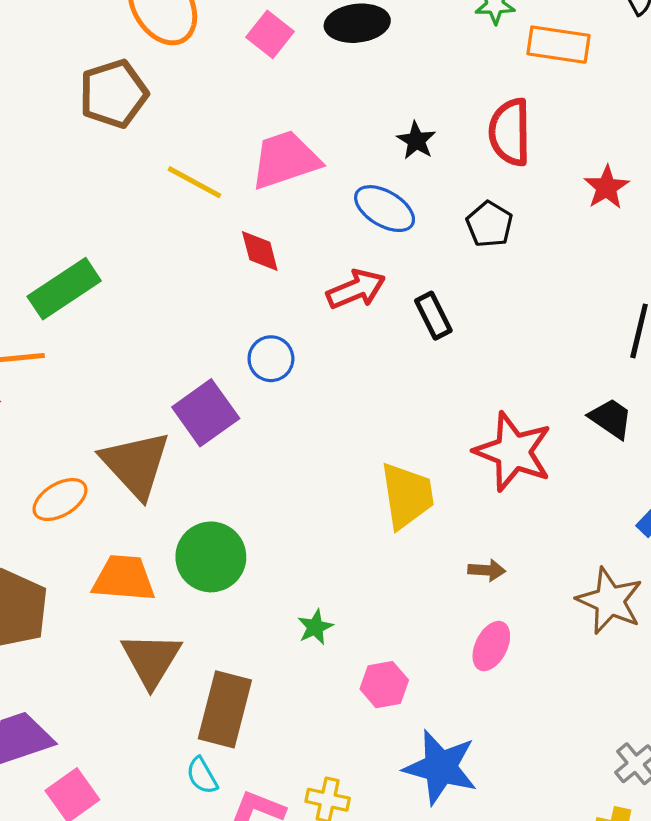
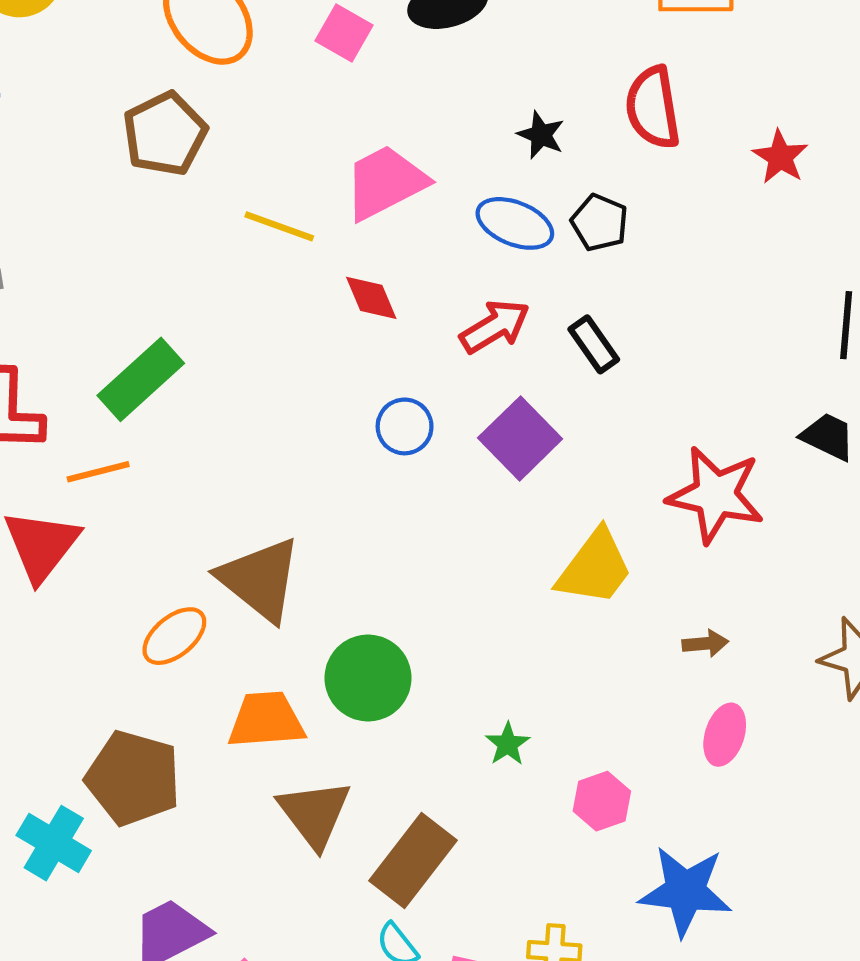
black pentagon: (489, 224) -> (600, 223), moved
purple square: (206, 413) -> (520, 438), moved
yellow trapezoid: (407, 496) -> (595, 568), turned 54
brown rectangle: (225, 709) -> (413, 860), turned 32

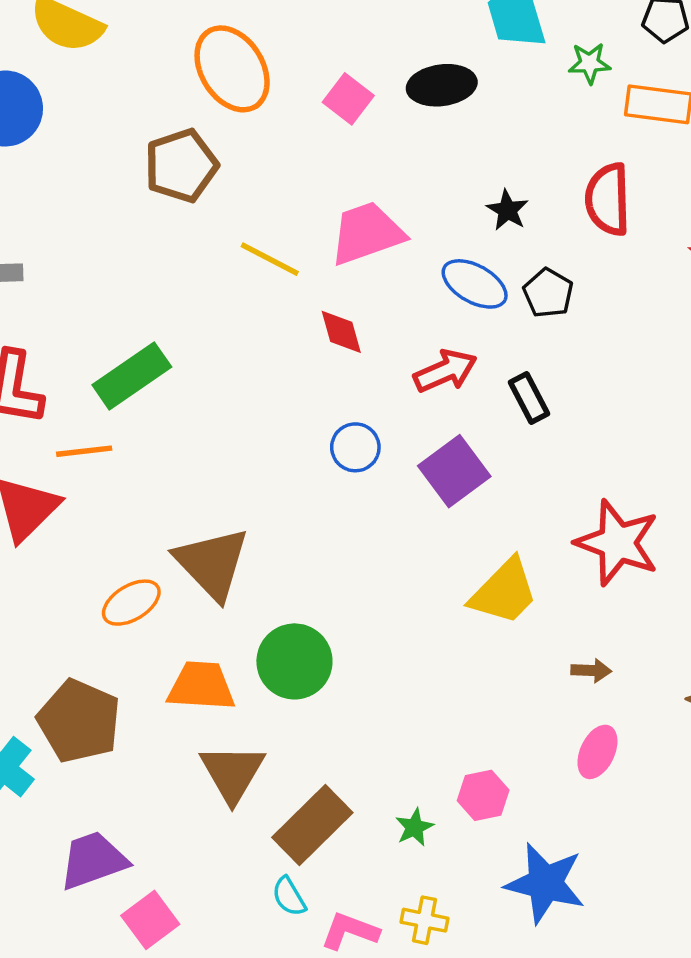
green star: (508, 744) -> (414, 827), moved

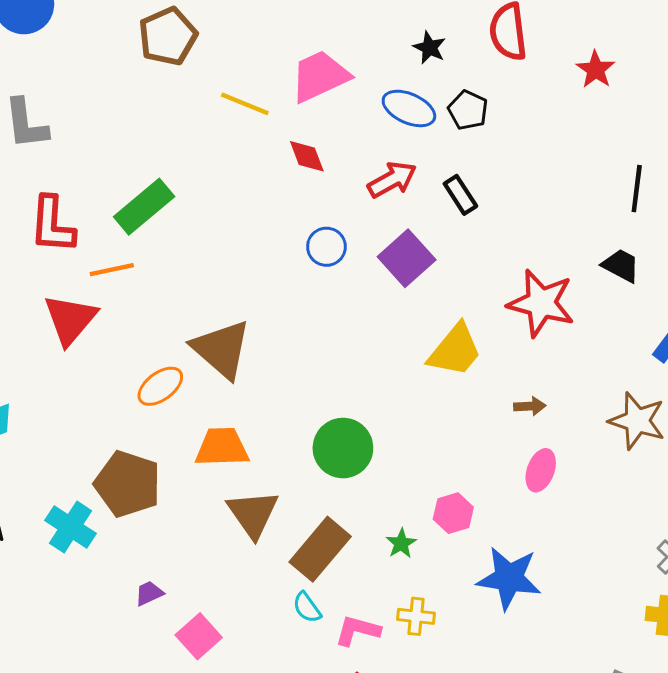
green circle: (294, 661) -> (343, 448), moved
purple trapezoid: (93, 860) -> (149, 593), size x0.5

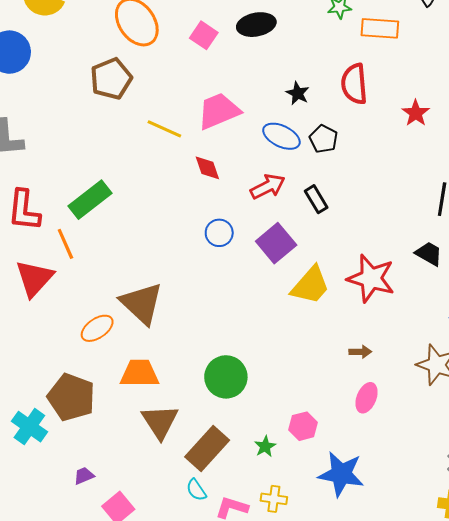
orange line: (112, 270) -> (65, 244), turned 76
yellow trapezoid: (455, 350) -> (310, 285), moved

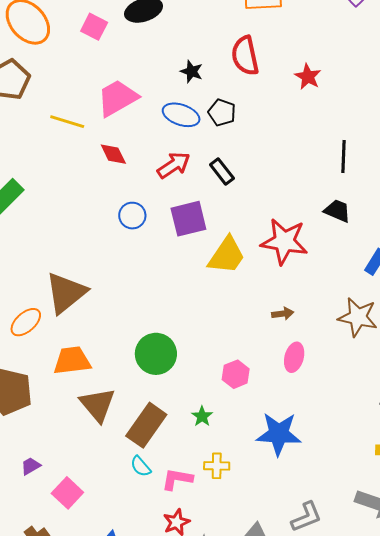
purple square: (276, 243) -> (188, 219), turned 33
brown triangle: (142, 303) -> (66, 293), turned 45
pink hexagon: (303, 426) -> (236, 374), moved

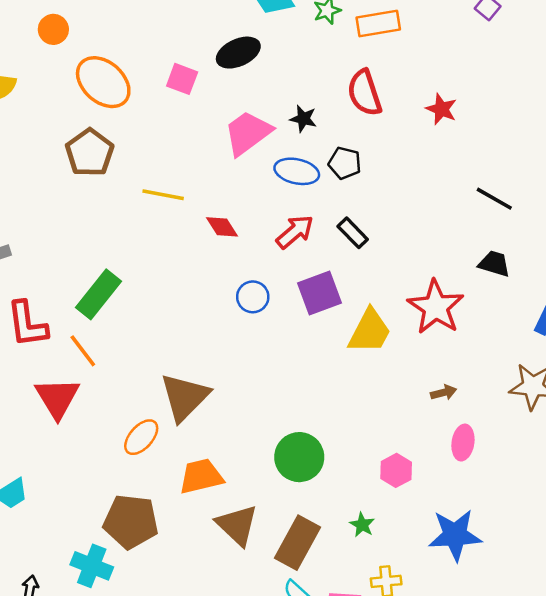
pink trapezoid: (117, 98) -> (248, 133), moved
black line: (343, 156) -> (494, 199), turned -56
red star: (284, 241) -> (436, 307), turned 30

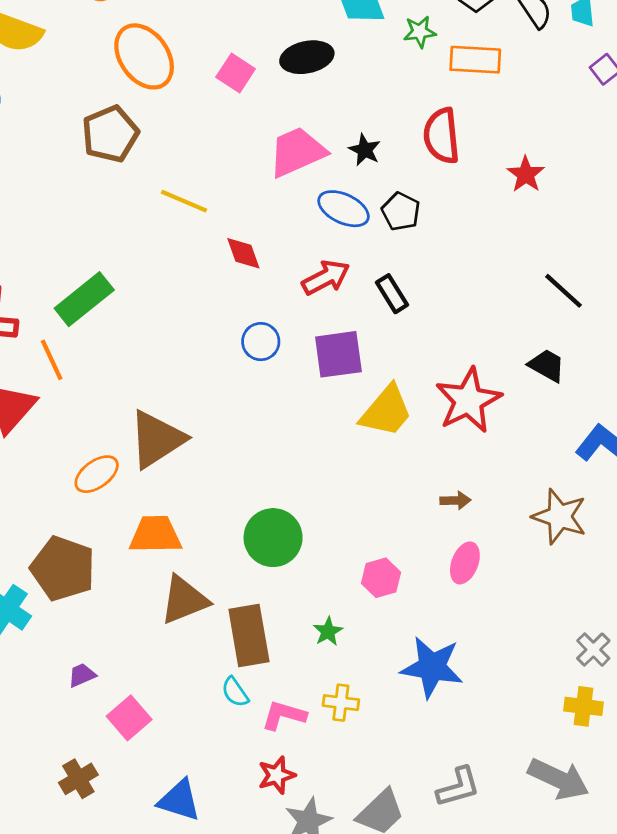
brown triangle: (237, 525) -> (184, 600), turned 42
brown rectangle: (297, 543) -> (249, 636), turned -51

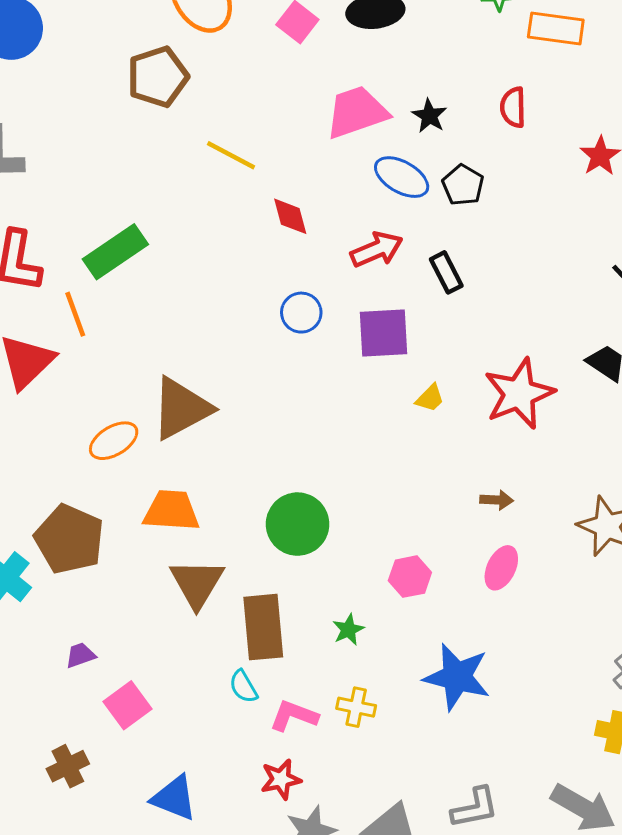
red semicircle: (442, 136) -> (513, 107), size x0.7
yellow trapezoid: (386, 411) -> (430, 398), size x0.5
brown triangle: (184, 600) -> (197, 583), turned -42

